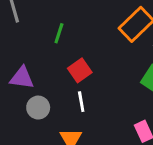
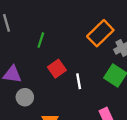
white line: (81, 102) -> (79, 81), moved

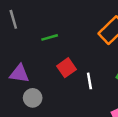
green line: (41, 40) -> (50, 37), turned 56

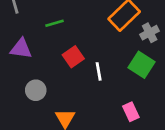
purple triangle: (19, 74) -> (21, 49), moved

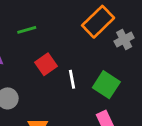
green square: (142, 65) -> (106, 85), moved

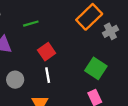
white line: (72, 79) -> (48, 75), moved

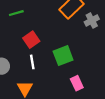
green square: (96, 68) -> (63, 56), moved, turned 36

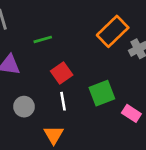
pink rectangle: (77, 83) -> (131, 113), moved, turned -32

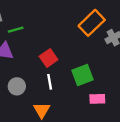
green line: (43, 39) -> (16, 30), moved
pink rectangle: (131, 113) -> (97, 99), moved, turned -35

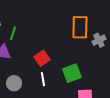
orange rectangle: (92, 23) -> (80, 27), turned -45
green line: (16, 30) -> (13, 33), turned -56

